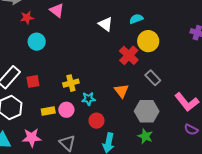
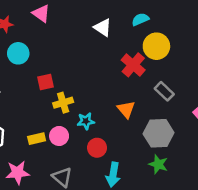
red square: (33, 81) -> (45, 82), moved

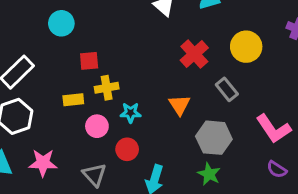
yellow circle: (156, 46) -> (246, 47), moved
yellow rectangle: (37, 139) -> (73, 100), moved
red circle: (97, 148) -> (127, 149), moved

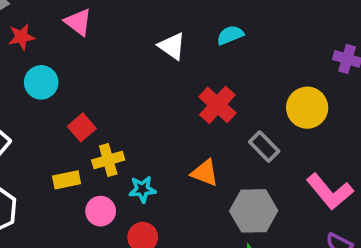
yellow circle: (246, 47) -> (307, 108), moved
red square: (89, 61) -> (82, 127), turned -30
orange triangle: (179, 105) -> (205, 173), turned -30

